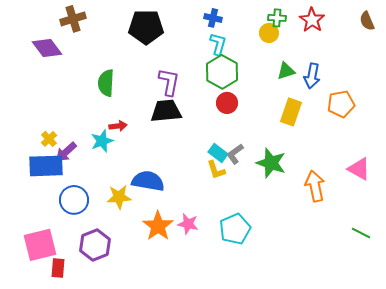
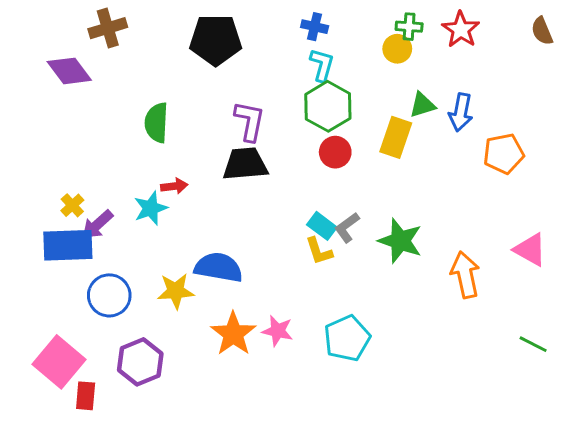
yellow rectangle: (291, 112) -> (396, 137), moved
pink square: (40, 245) -> (59, 362), turned -36

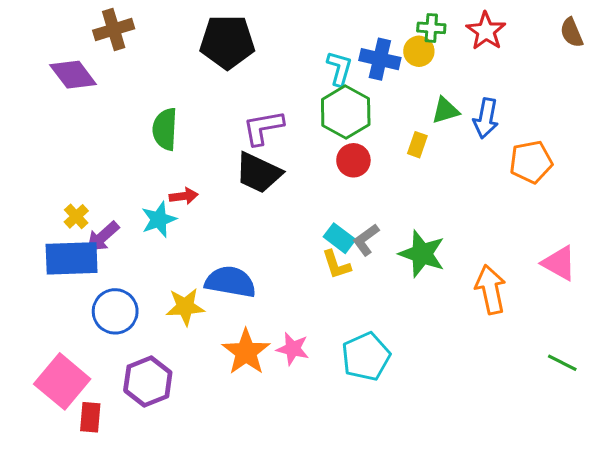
blue cross: (315, 27) -> (380, 59), moved, size x1.4
purple L-shape: (250, 121) -> (263, 128), turned -111
yellow rectangle: (396, 137) -> (417, 145), size x0.6
black trapezoid: (245, 164) -> (258, 173), turned -150

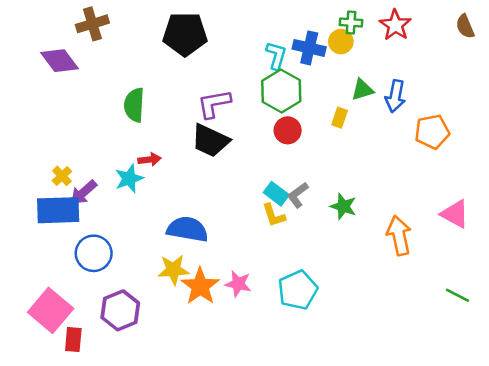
green star: (422, 254) -> (343, 206), size x0.7
yellow star: (185, 307) -> (174, 270), moved

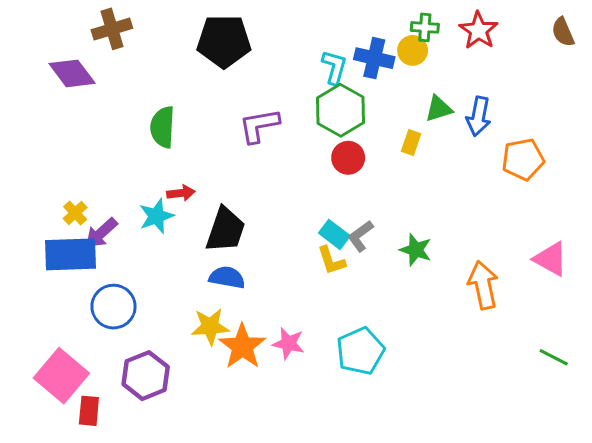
black trapezoid: (210, 140) -> (225, 230), moved, turned -96
blue semicircle: (187, 229) -> (227, 277), size x0.7

